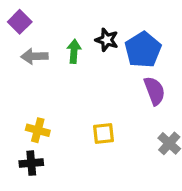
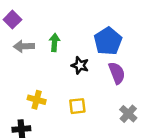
black star: (107, 40) -> (80, 65), moved
yellow cross: (38, 130) -> (37, 100), moved

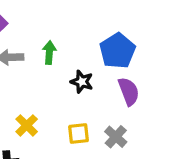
yellow cross: (37, 100) -> (27, 125), turned 30
gray cross: (128, 114) -> (116, 137), moved

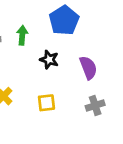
blue pentagon: (117, 51) -> (64, 20), moved
gray cross: (116, 137) -> (95, 105), moved, turned 30

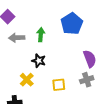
black star: (49, 60) -> (39, 61), moved
gray cross: (95, 105) -> (87, 80), moved

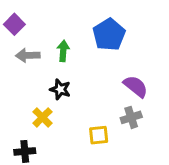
purple semicircle: (90, 59) -> (136, 86), turned -30
yellow square: (59, 85) -> (99, 135), moved

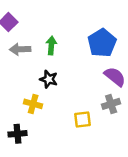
blue pentagon: (109, 35) -> (102, 43), moved
yellow cross: (42, 117) -> (33, 104), turned -30

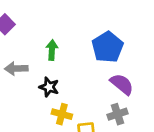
gray arrow: (20, 49) -> (16, 68), moved
yellow cross: (33, 104) -> (62, 114), moved

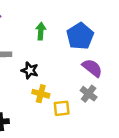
green arrow: (52, 50) -> (41, 31), moved
gray cross: (118, 114) -> (89, 94), turned -35

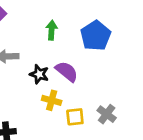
purple semicircle: (92, 68) -> (67, 71), moved
gray cross: (89, 94) -> (107, 114), moved

